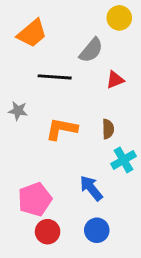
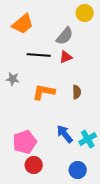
red triangle: (115, 80) -> (66, 57), moved
cyan cross: (123, 160) -> (88, 139), moved
blue circle: (97, 230) -> (78, 170), moved

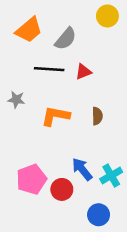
gray semicircle: (65, 36) -> (66, 39), moved
red circle: (34, 165) -> (62, 189), moved

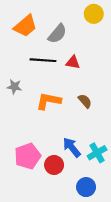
red triangle: (83, 72) -> (73, 62), turned 32
brown semicircle: (97, 116) -> (85, 101), turned -40

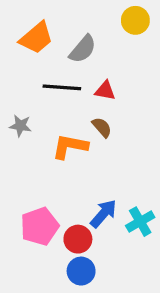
brown semicircle: (85, 101) -> (102, 127), moved
blue arrow: (72, 147) -> (103, 214), turned 80
blue circle: (86, 187) -> (81, 271), moved

